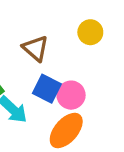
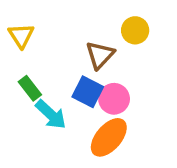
brown triangle: (36, 48) -> (100, 55), moved, turned 32

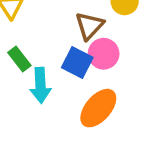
pink circle: (114, 99) -> (104, 54), moved
cyan arrow: (51, 115) -> (40, 85), turned 44

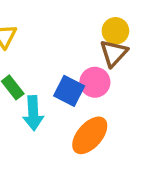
brown triangle: (90, 26) -> (114, 53), moved

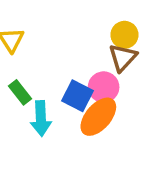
orange ellipse: (90, 135) -> (98, 117), moved

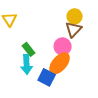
green rectangle: (20, 92) -> (29, 49), moved
blue square: (77, 96) -> (47, 77), moved

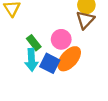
pink circle: (63, 46) -> (61, 39), moved
blue square: (47, 77) -> (50, 63), moved

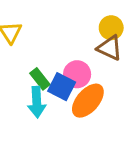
brown triangle: (85, 20) -> (110, 48), turned -48
blue square: (50, 63) -> (62, 87), moved

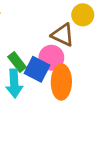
brown triangle: (110, 48) -> (63, 35), moved
orange ellipse: (88, 101) -> (61, 82), turned -40

